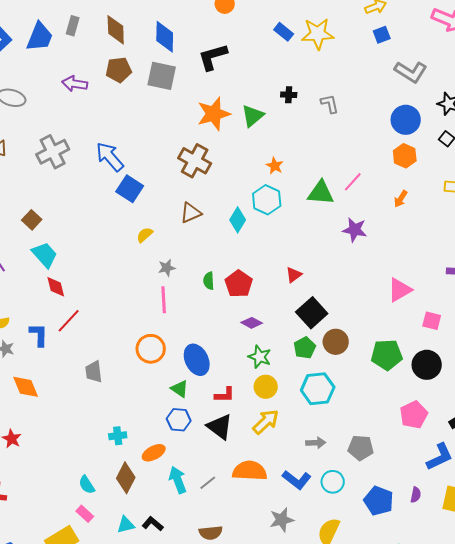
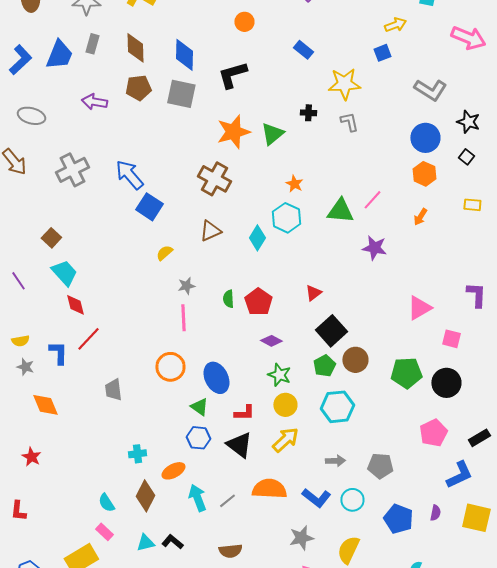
yellow star: (318, 34) -> (344, 84), moved
blue square: (382, 35) -> (382, 53), moved

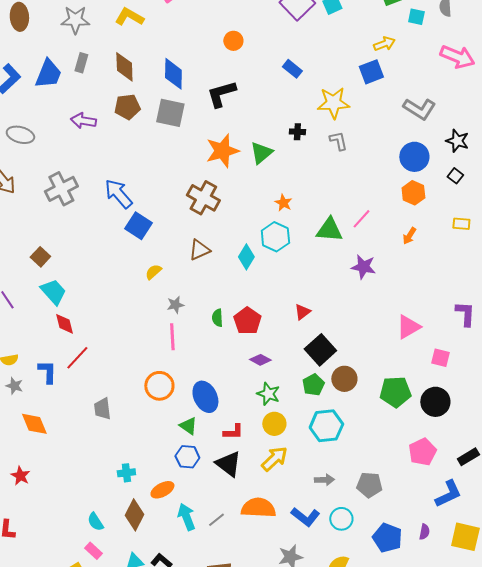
blue square: (382, 53) -> (371, 72), size x1.4

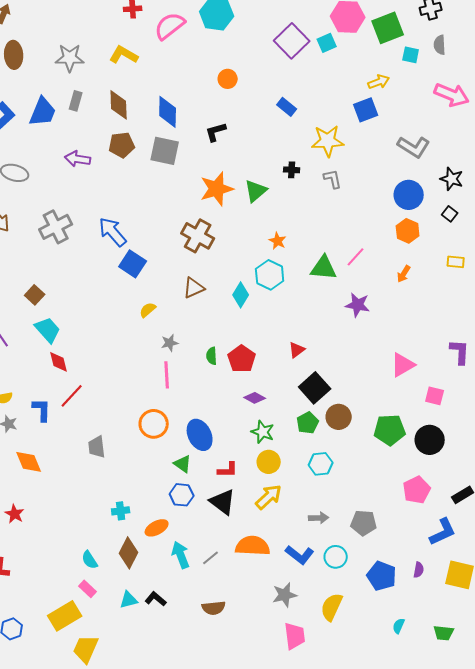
black L-shape: (221, 94) -> (216, 132), size x0.7
cyan hexagon: (326, 426) -> (321, 464), size x0.7

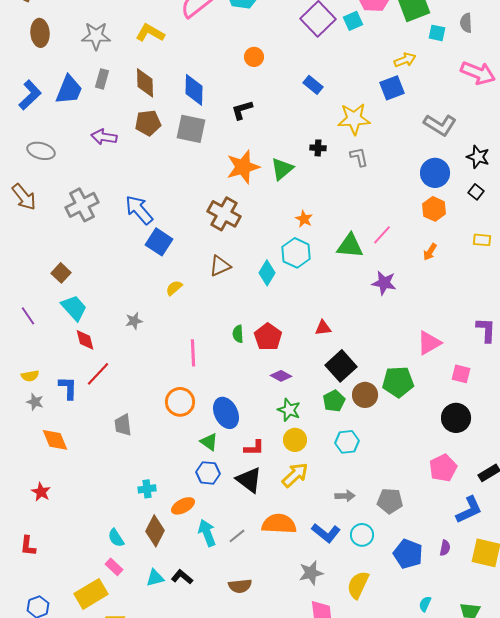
gray star: (170, 343) -> (134, 321), moved
red triangle: (297, 350) -> (323, 328), turned 30
green pentagon: (390, 430) -> (398, 382), moved

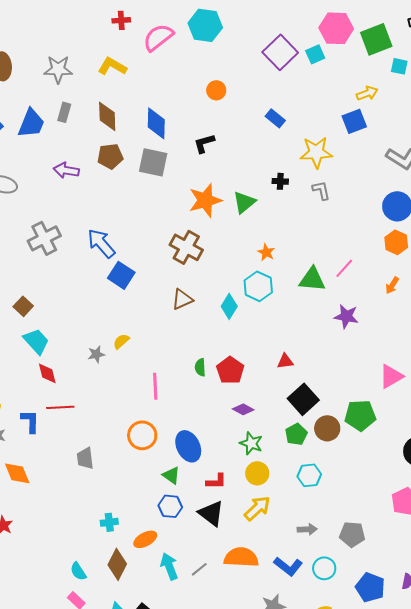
yellow semicircle: (174, 288) -> (121, 341), moved
red line: (98, 374) -> (60, 407), turned 44

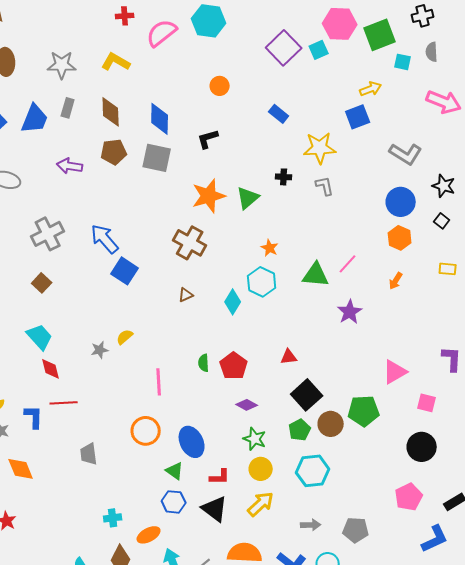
brown triangle: (182, 299) -> (186, 295), size x0.7
brown square: (23, 306) -> (42, 283), moved
purple star: (346, 316) -> (350, 312), turned 30
cyan hexagon: (309, 475) -> (313, 471), size x1.4

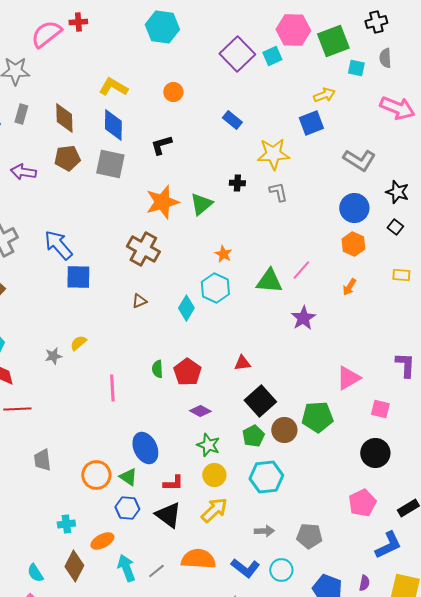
pink semicircle: (162, 33) -> (46, 34), moved
yellow L-shape: (116, 62) -> (113, 87), moved
blue square: (125, 271) -> (78, 277), turned -32
orange circle: (146, 431) -> (96, 475), moved

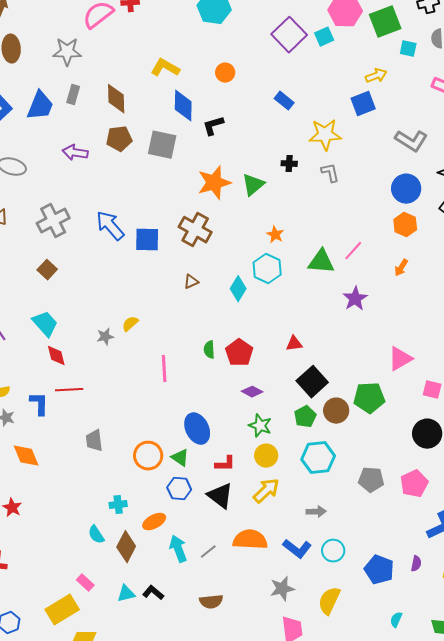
blue diamond: (113, 125) -> (183, 106), moved
blue square: (78, 277) -> (147, 240), moved
gray pentagon: (309, 536) -> (371, 480), moved
cyan semicircle: (35, 573) -> (96, 535), moved

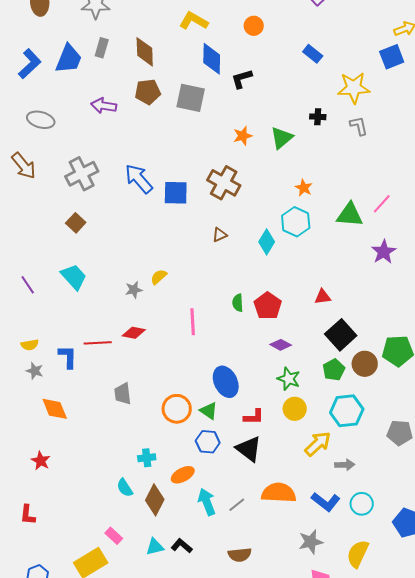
orange star: (214, 183) -> (243, 136), size x0.6
red diamond: (56, 356) -> (134, 333), moved, turned -65
yellow arrow: (266, 491) -> (318, 444), moved

